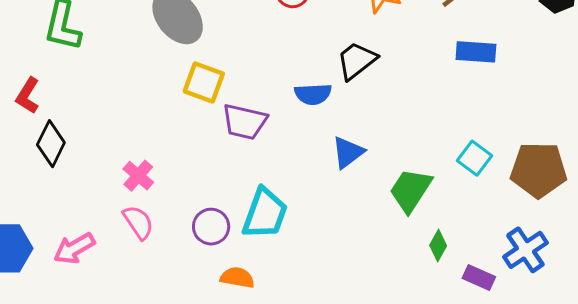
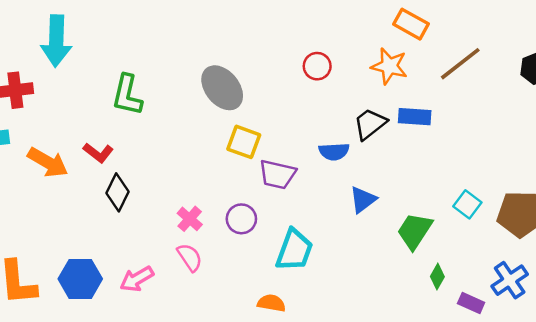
blue rectangle: (476, 52) -> (415, 117), moved
red L-shape: (28, 96) -> (98, 153), turned -84
purple circle: (211, 227) -> (241, 219), moved

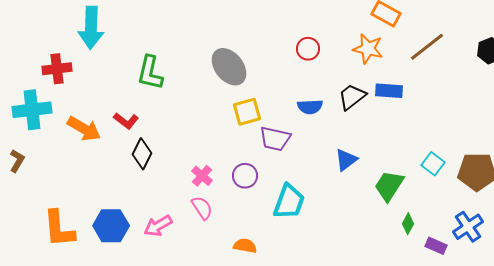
yellow square: (244, 142) -> (247, 112), turned -36
blue semicircle: (334, 152) -> (310, 107), moved
orange semicircle: (271, 303) -> (245, 246), moved

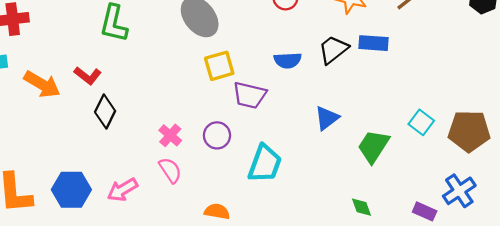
green diamond: (408, 224) -> (362, 207), moved, turned -50

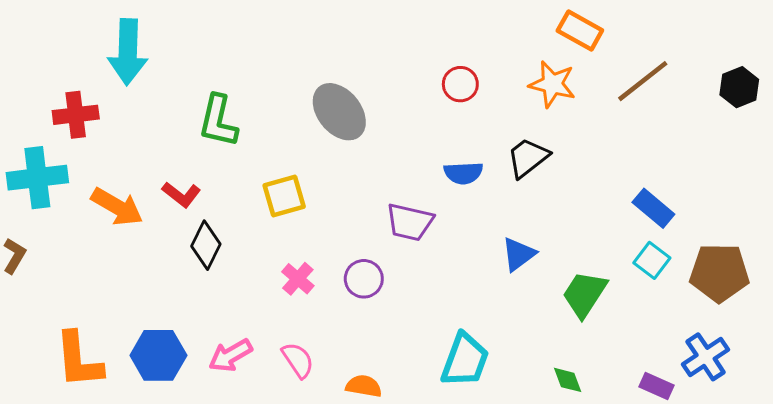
blue rectangle: (373, 43) -> (653, 208), moved, turned 36
yellow square: (219, 66) -> (284, 196), moved
cyan trapezoid: (265, 164) -> (465, 360), moved
pink semicircle: (170, 170) -> (298, 360), moved

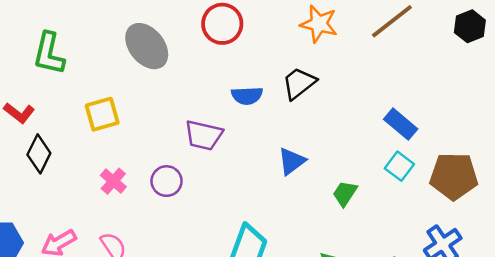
red circle: (460, 84) -> (222, 24), moved, size x1.4
green trapezoid: (584, 294) -> (345, 193), size x0.7

